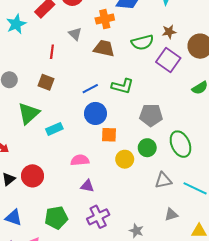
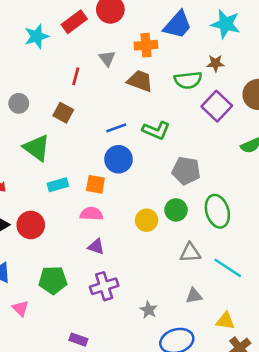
brown star: (169, 32) -> (216, 63), moved
green triangle: (29, 113) -> (37, 148), turned -50
cyan rectangle: (54, 129) -> (58, 185), moved
orange square: (109, 135) -> (95, 184), moved

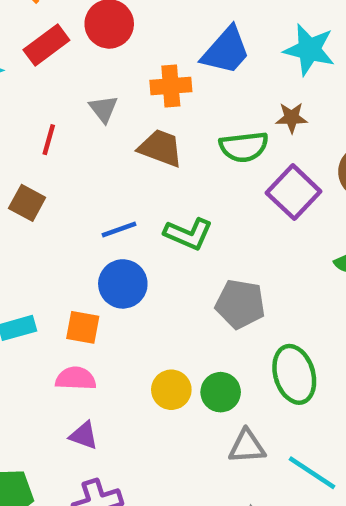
green circle: (176, 210) -> (221, 392), moved

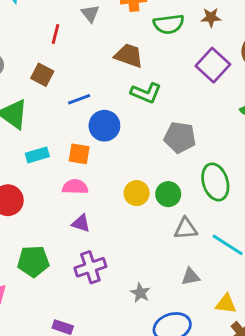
green semicircle: (244, 147) -> (169, 24), moved
brown trapezoid: (160, 148) -> (129, 56), moved
blue line: (119, 230) -> (79, 99), moved

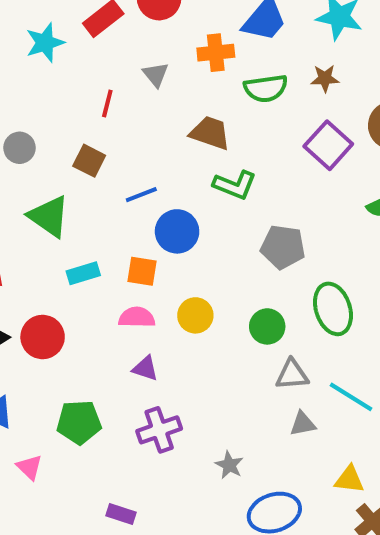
yellow circle: (137, 193) -> (195, 315), moved
gray triangle: (191, 277) -> (303, 424), moved

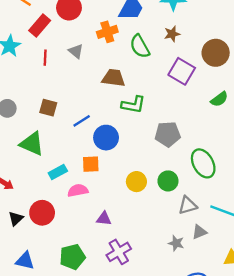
green semicircle: (266, 88) -> (140, 46), turned 80
red line: (107, 103) -> (45, 58), moved
yellow circle: (195, 315) -> (136, 182), moved
pink semicircle: (137, 317) -> (78, 190), moved
gray star: (229, 465) -> (176, 243), moved

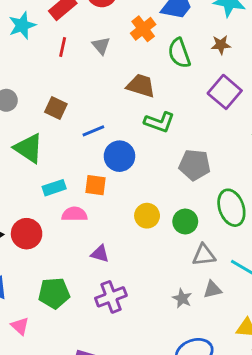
orange cross: (107, 32) -> (143, 29), turned -30

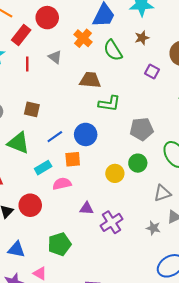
purple square: (225, 92) -> (152, 71), size x0.6
blue line: (93, 131) -> (55, 137), moved
green circle: (185, 221) -> (138, 163), moved
purple cross: (111, 297) -> (112, 222), moved

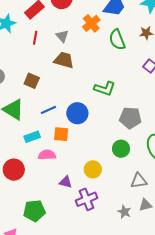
brown trapezoid: (90, 80) -> (64, 60), moved
yellow circle: (115, 173) -> (93, 169), moved

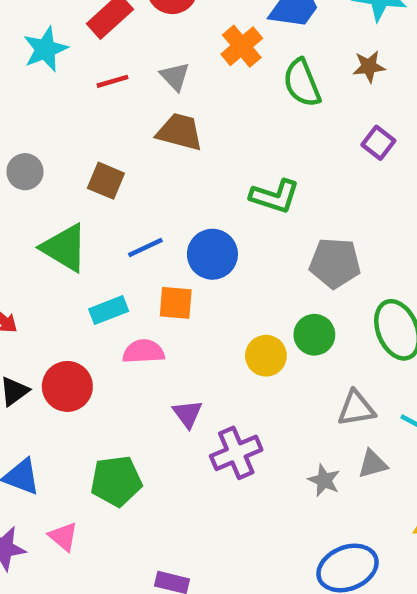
red line: (35, 38) -> (112, 81), turned 64
yellow circle: (93, 169) -> (266, 356), moved
purple triangle: (66, 182) -> (188, 414), turned 40

